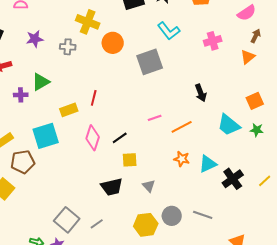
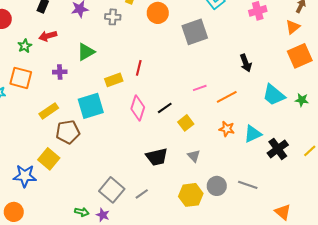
purple cross: (21, 95) -> (60, 72), moved
orange square: (255, 101) -> (300, 56), moved, size x1.4
yellow square: (130, 160) -> (186, 123), moved, turned -35

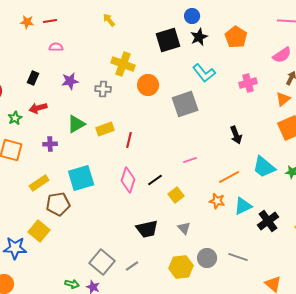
yellow rectangle: (114, 80) -> (105, 129), moved
orange line: (227, 97) -> (229, 177), moved

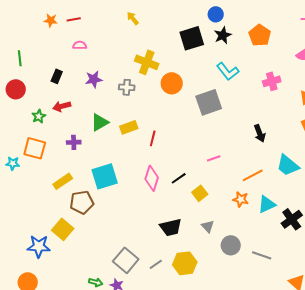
gray circle: (207, 258) -> (231, 245), moved
yellow hexagon: (181, 267) -> (185, 263), moved

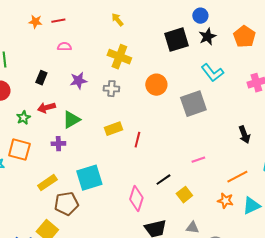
yellow cross: (147, 62) -> (119, 57), moved
green triangle: (100, 122) -> (71, 120), moved
pink diamond: (152, 178) -> (136, 199), moved
gray triangle: (208, 226) -> (192, 228), turned -40

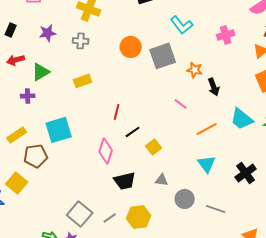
orange circle: (156, 85) -> (131, 47), moved
red line: (137, 140) -> (117, 112), moved
pink line: (198, 160) -> (181, 104), moved, turned 56
orange star: (225, 201) -> (195, 70), moved
cyan triangle: (251, 206) -> (207, 164), moved, turned -42

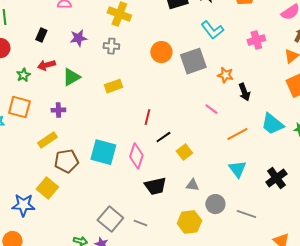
purple cross: (28, 96) -> (58, 110), moved
cyan square: (59, 130) -> (103, 152), moved, turned 32
yellow hexagon: (139, 217) -> (189, 222), moved
gray line: (110, 218) -> (140, 223), turned 56

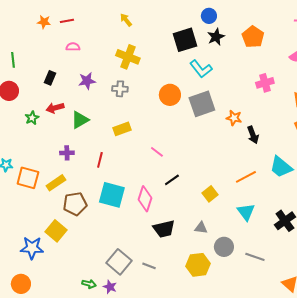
cyan L-shape: (212, 30) -> (201, 69), moved
orange square: (19, 107) -> (28, 178), moved
pink line: (211, 109) -> (157, 152), moved
red line: (147, 117) -> (100, 160), moved
yellow square: (184, 152) -> (210, 194), moved

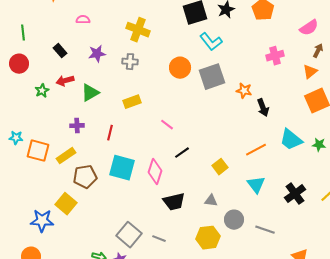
black rectangle: (50, 78) -> (60, 51), turned -64

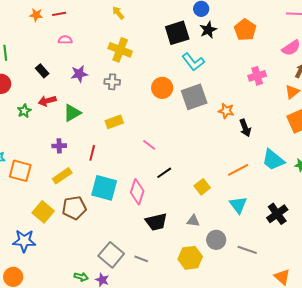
yellow rectangle: (66, 156) -> (62, 176), moved
brown pentagon: (85, 177) -> (74, 208), moved
yellow square: (66, 204) -> (43, 212), moved

